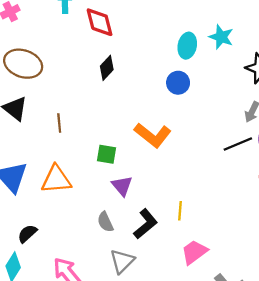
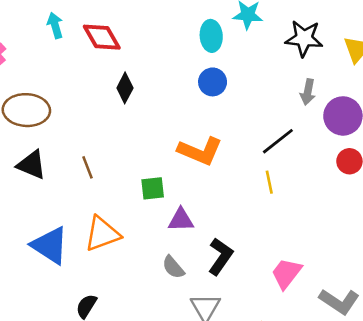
black line: (238, 144) -> (278, 141), moved
purple triangle: (122, 186) -> (181, 220), turned -35
yellow line: (180, 211) -> (269, 182), moved

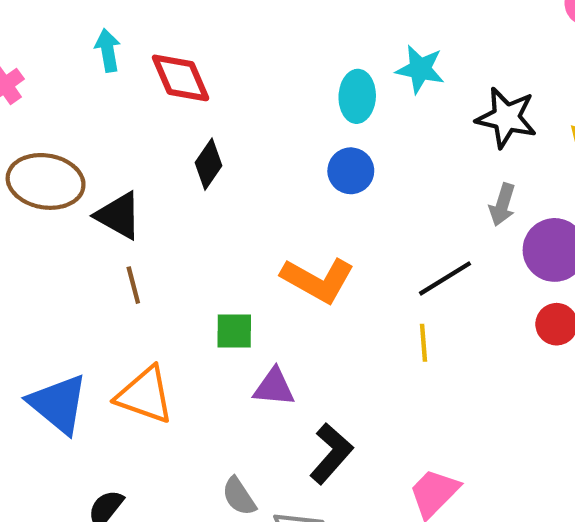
black triangle: (32, 165) -> (119, 215), moved
orange triangle: (102, 234) -> (145, 395), turned 33
gray semicircle: (173, 267) -> (239, 496), moved

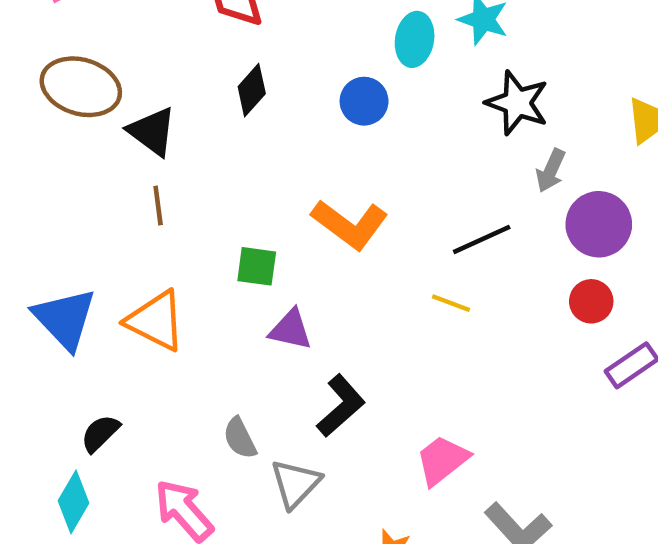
black star: (506, 118) -> (517, 103), moved
blue circle: (351, 171) -> (364, 101), moved
yellow line: (423, 343) -> (451, 303), turned -72

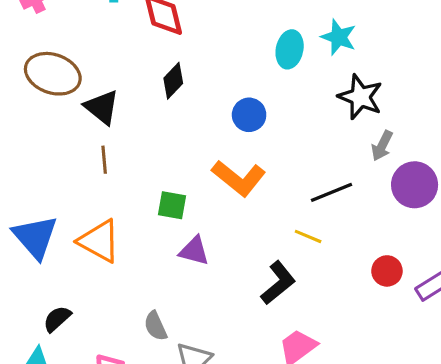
blue circle: (364, 101) -> (249, 115), moved
red circle: (591, 301) -> (387, 271), moved
black L-shape: (341, 406) -> (278, 283), moved

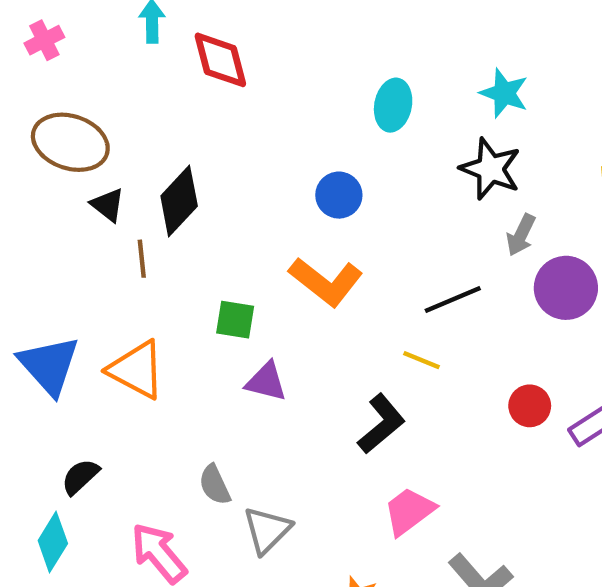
cyan star: (339, 37) -> (504, 93), moved
black diamond: (173, 81) -> (179, 201), moved, size x1.4
black triangle: (102, 107) -> (108, 205), moved, size x0.7

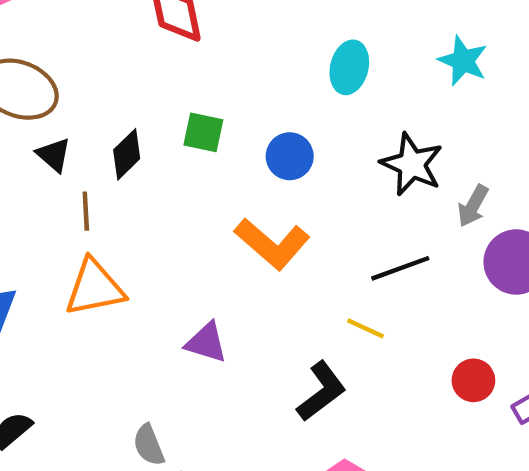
black star: (490, 169) -> (412, 164), moved
black diamond: (179, 201) -> (127, 154), size x0.7
green square: (235, 320) -> (203, 132), moved
orange triangle: (137, 370) -> (95, 288), moved, turned -42

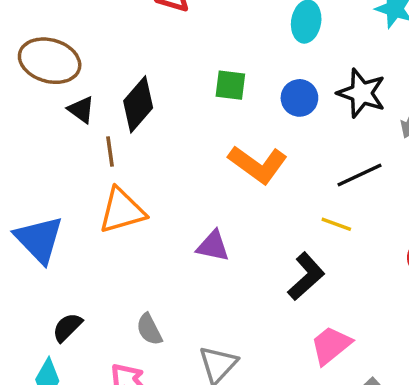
green square: (203, 132) -> (230, 85), moved
black diamond: (127, 154) -> (138, 104), size x1.4
blue circle: (290, 156) -> (299, 98), moved
gray semicircle: (149, 445) -> (149, 329), moved

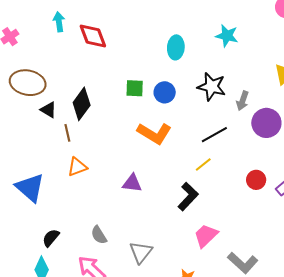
blue circle: (299, 98) -> (165, 92), moved
orange triangle: (122, 211) -> (77, 167), size x0.7
yellow line: (336, 224) -> (203, 165), turned -54

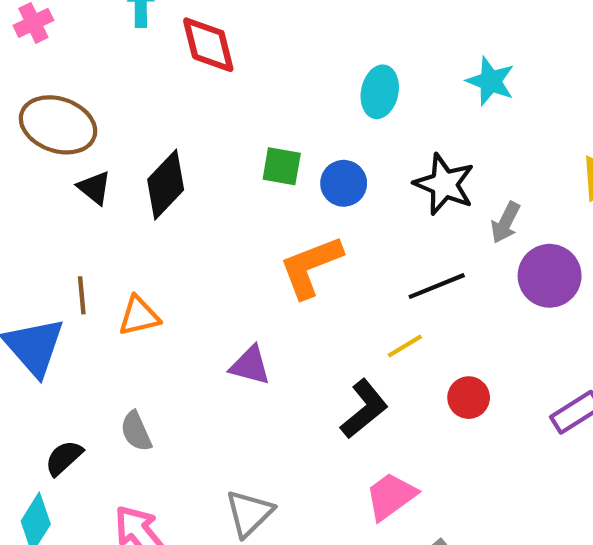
brown line: (67, 133) -> (82, 295), moved
orange L-shape: (154, 133) -> (311, 267), turned 120
red circle: (256, 180) -> (469, 398), moved
gray semicircle: (99, 235) -> (136, 431), moved

